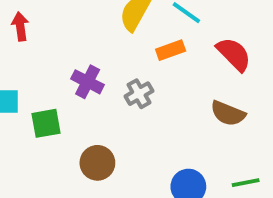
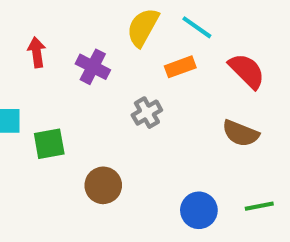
red arrow: (20, 26) -> (37, 52), moved
purple cross: (88, 82) -> (93, 67), moved

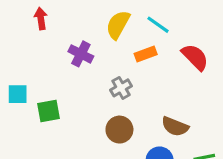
red arrow: (37, 52) -> (41, 19), moved
brown semicircle: (240, 133) -> (175, 126), moved
brown circle: (103, 185) -> (119, 130), moved

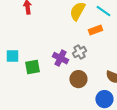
purple cross: (81, 54) -> (60, 58), moved

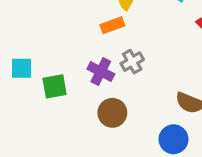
orange rectangle: (95, 30) -> (112, 25), moved
brown circle: (78, 79) -> (112, 113), moved

